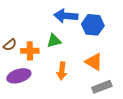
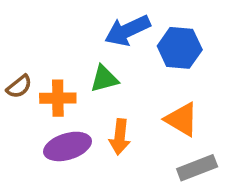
blue arrow: (66, 16) -> (127, 30), turned -30
purple ellipse: (19, 76) -> (68, 146), moved

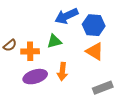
orange triangle: (182, 119) -> (95, 51), moved

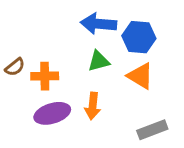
blue arrow: (66, 16) -> (99, 24), turned 30
green triangle: (54, 41) -> (99, 61), moved

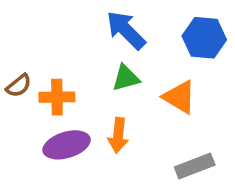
blue arrow: (99, 24) -> (126, 30), turned 40
blue hexagon: (139, 37) -> (204, 38), moved

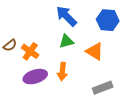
orange cross: (57, 97) -> (30, 51), turned 36

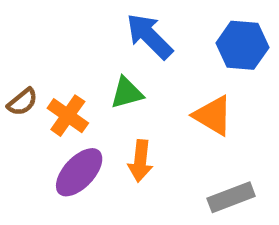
green triangle: (66, 41) -> (127, 93), moved
purple ellipse: (35, 77) -> (79, 172), turned -30

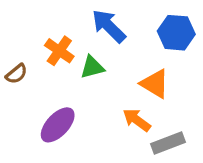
orange cross: (68, 116) -> (59, 51), moved
orange arrow: (140, 161) -> (137, 120), moved, turned 120

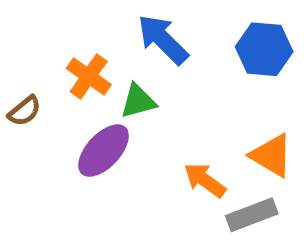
orange triangle: (155, 84) -> (271, 155), moved
purple ellipse: (58, 125) -> (104, 151), moved

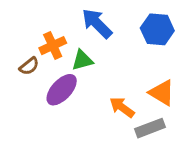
orange cross: (89, 76) -> (53, 46), turned 30
brown semicircle: (24, 111) -> (29, 66), moved

